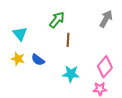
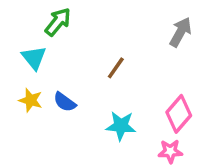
green arrow: (57, 20) -> (58, 22), moved
brown line: (68, 40) -> (116, 68), turned 32

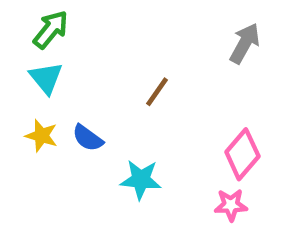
green arrow: (58, 22) -> (51, 29), moved
cyan star: (121, 126) -> (141, 180), moved

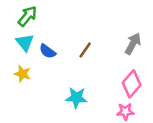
gray arrow: (245, 43) -> (133, 44), moved
blue semicircle: (88, 138) -> (48, 51), moved

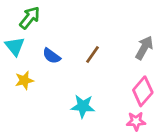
cyan triangle: (25, 42) -> (15, 46), moved
yellow star: (22, 74) -> (24, 80), turned -30

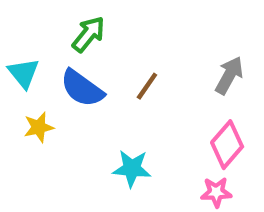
green arrow: (30, 18) -> (89, 34), moved
blue semicircle: (52, 56) -> (82, 88), size x1.5

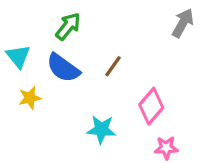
gray arrow: (229, 75) -> (183, 23), moved
pink diamond: (227, 145) -> (151, 106), moved

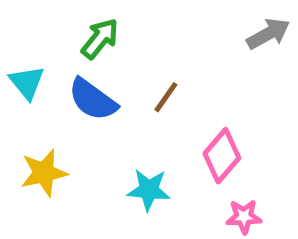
gray arrow: (183, 23) -> (268, 34), turned 32
yellow star: (30, 98) -> (44, 173), moved, size x1.4

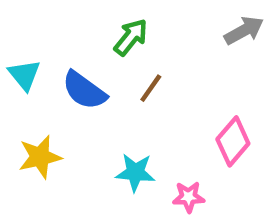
green arrow: (100, 39) -> (131, 37), moved
pink diamond: (222, 156) -> (233, 141), moved
pink star: (244, 217) -> (189, 197), moved

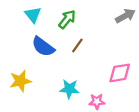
cyan triangle: (24, 75) -> (33, 15), moved
pink diamond: (233, 141) -> (120, 73), turned 40

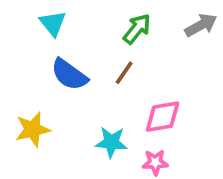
green arrow: (67, 19) -> (137, 29), moved
pink diamond: (120, 73) -> (163, 117), moved

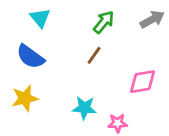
blue semicircle: (69, 75) -> (30, 57), moved
pink diamond: (163, 117) -> (143, 82), moved

